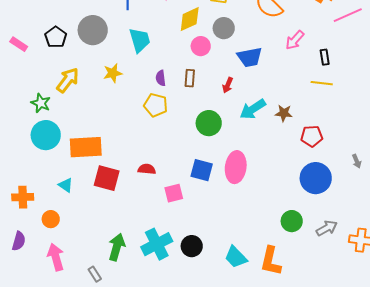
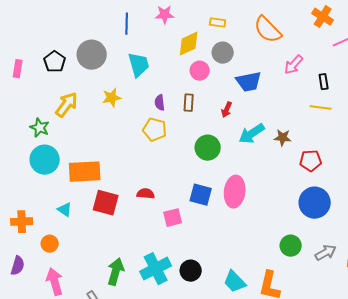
pink rectangle: (19, 44) -> (18, 69), turned 66

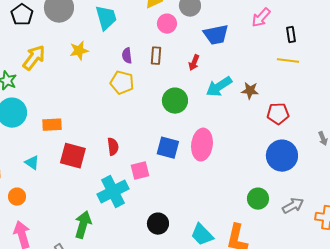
orange rectangle: (85, 172) -> (52, 125), size x0.6
red semicircle: (146, 194) -> (113, 147), turned 78
cyan cross: (156, 269) -> (113, 192), moved

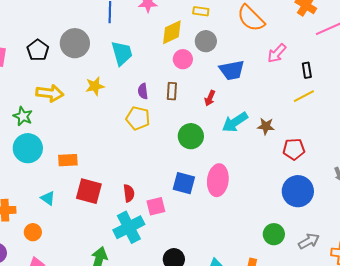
yellow arrow: (34, 58) -> (50, 93), turned 60
yellow line: (288, 61) -> (304, 96), turned -35
red semicircle: (113, 147) -> (129, 193), moved

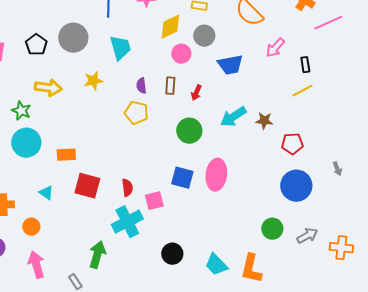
red arrow: (210, 98) -> (196, 93), moved

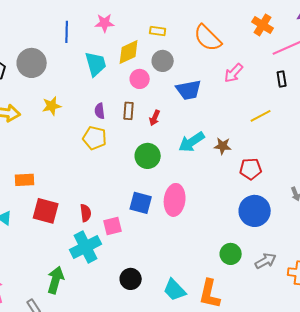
cyan trapezoid: (120, 48) -> (96, 64), moved
black rectangle: (305, 65) -> (282, 79), moved

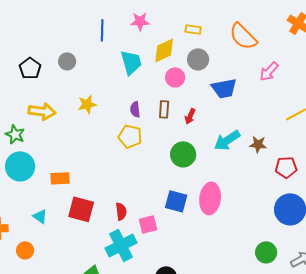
gray circle: (32, 63) -> (67, 61), size x0.6

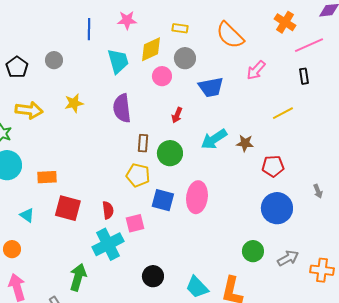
purple semicircle: (135, 109) -> (122, 108), size x1.8
brown rectangle: (164, 109) -> (143, 143), moved
yellow pentagon: (130, 136) -> (138, 175), moved

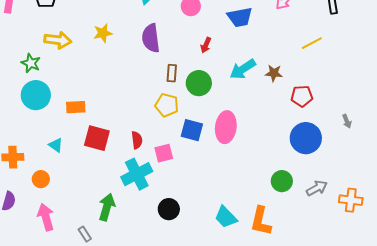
black circle: (153, 276) -> (169, 209), moved

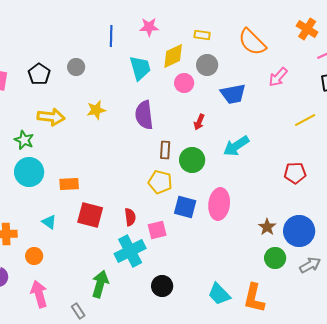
brown star: (274, 73) -> (267, 227), moved, turned 30
blue circle: (306, 138) -> (299, 231), moved

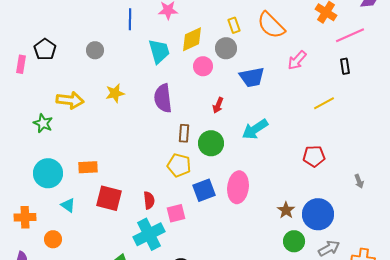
yellow rectangle: (202, 35) -> (234, 25), moved, turned 63
black pentagon: (39, 74) -> (45, 49), moved
cyan circle: (29, 172) -> (48, 173), moved
blue square: (185, 207) -> (204, 190), turned -35

